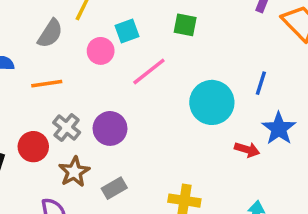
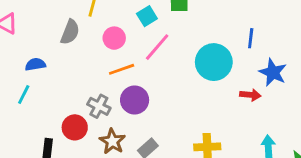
cyan square: (127, 31) -> (147, 16), moved
orange line: (47, 84) -> (122, 69), moved

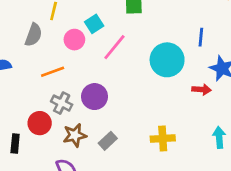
cyan square: (147, 16) -> (94, 24), moved
orange line: (122, 69) -> (53, 72), moved
brown star: (112, 141) -> (75, 135), turned 30

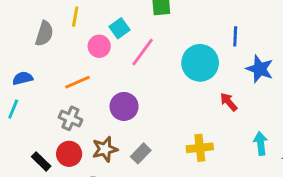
gray semicircle: (33, 35) -> (44, 34), moved
red arrow: (202, 90) -> (229, 102), moved, turned -132
gray cross: (62, 103) -> (70, 118), moved
red circle: (40, 123) -> (69, 154), moved
black rectangle: (15, 143) -> (41, 161), turned -48

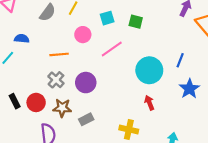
cyan square: (120, 28) -> (107, 18), moved
red arrow: (229, 102) -> (149, 103), moved
gray cross: (70, 118) -> (56, 80), moved

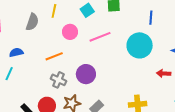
pink line: (112, 49) -> (100, 37), turned 30
blue line: (180, 60) -> (151, 18), moved
red arrow: (149, 103) -> (164, 73), moved, turned -48

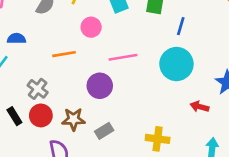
blue line: (151, 18) -> (181, 26), moved
pink line: (100, 37) -> (123, 57), moved
gray cross: (58, 80) -> (38, 89), moved

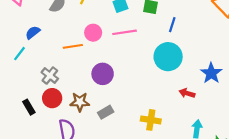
pink circle: (91, 27) -> (93, 33), moved
blue semicircle: (16, 39) -> (33, 32), turned -40
pink line: (123, 57) -> (125, 32), moved
black rectangle: (14, 116) -> (29, 107), moved

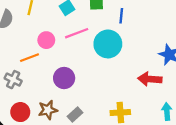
cyan circle: (168, 57) -> (108, 44), moved
gray cross: (50, 76) -> (13, 80), moved
red arrow: (187, 93) -> (150, 79), size x1.5

